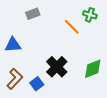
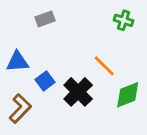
orange line: (72, 27) -> (104, 66), moved
blue square: (37, 84) -> (45, 81), moved

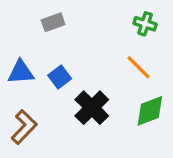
orange line: (104, 66) -> (139, 67), moved
blue square: (45, 81) -> (60, 77), moved

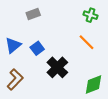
blue triangle: (21, 72) -> (13, 45), turned -36
green diamond: (150, 111) -> (94, 84), moved

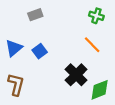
black cross: (57, 67) -> (76, 75), moved
brown L-shape: (15, 79) -> (16, 84), turned -30

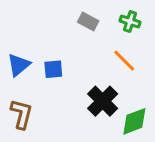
gray rectangle: (35, 15) -> (88, 21), moved, turned 48
blue square: (40, 51) -> (53, 69), turned 32

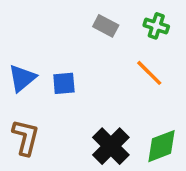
black cross: (103, 101) -> (111, 146), moved

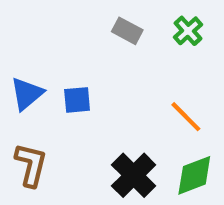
green cross: (156, 26) -> (188, 31), turned 30
orange line: (149, 73) -> (186, 117), moved

